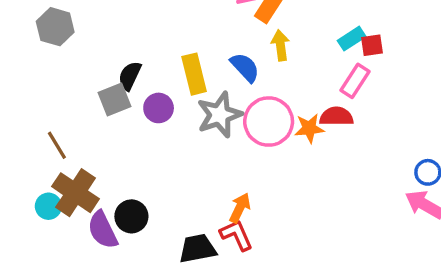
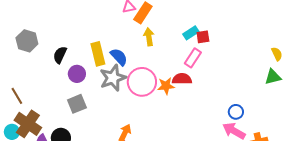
gray hexagon: (55, 27) -> (27, 41), moved
blue semicircle: (245, 67) -> (119, 57), moved
gray square: (114, 100) -> (77, 104), moved

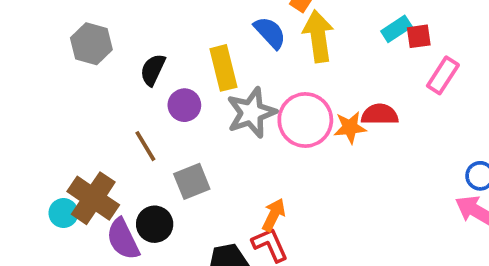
yellow arrow: (149, 37) -> (318, 36), size x1.5
blue semicircle: (119, 57) -> (270, 33), moved
pink rectangle: (193, 58) -> (443, 75), moved
brown line: (17, 96) -> (145, 146), moved
gray square: (77, 104) -> (192, 181), moved

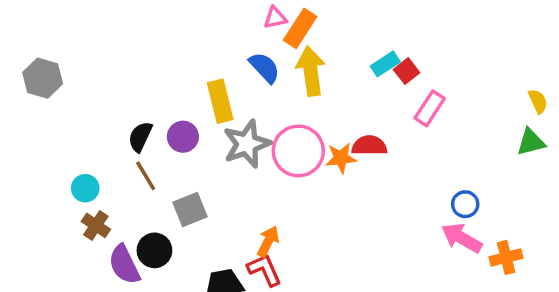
red square: (419, 36) -> (407, 71), turned -30
gray hexagon: (91, 44) -> (43, 78), moved
black semicircle: (153, 70) -> (140, 137), moved
brown cross: (93, 198) -> (96, 225), size x0.6
cyan circle: (63, 213) -> (85, 188), moved

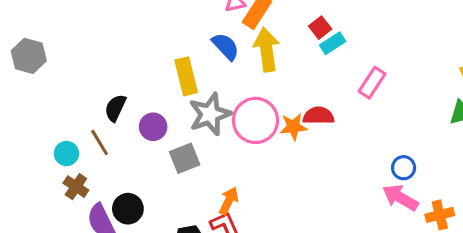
red square: (407, 71) -> (320, 28), moved
purple circle: (183, 137) -> (153, 127), moved
brown line: (146, 176) -> (100, 143), moved
gray square: (190, 210) -> (185, 158), moved

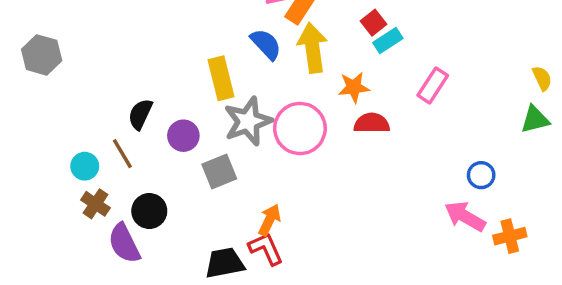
orange star: (293, 127) -> (354, 87), moved
blue circle: (404, 168) -> (481, 175), moved
black circle: (128, 209) -> (149, 211), moved

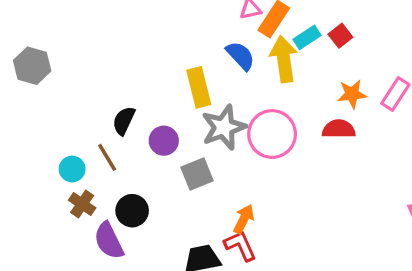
cyan rectangle: (388, 41) -> (307, 37), moved
orange star: (354, 87) -> (352, 94), moved

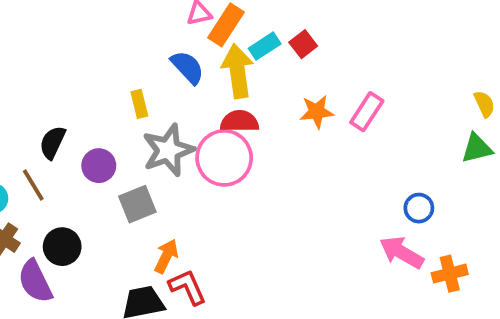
yellow rectangle: (199, 87) -> (139, 104), size x0.6
red semicircle: (339, 129) -> (240, 121), moved
orange arrow: (244, 219) -> (166, 256), moved

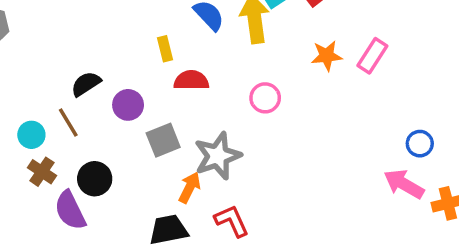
red semicircle: (240, 121) -> (191, 80), moved
black semicircle: (53, 142) -> (86, 84), turned 32
gray star: (168, 150) -> (218, 156), moved
pink circle: (224, 158) -> (265, 98), moved, size x0.6
red L-shape: (187, 287) -> (232, 221), moved

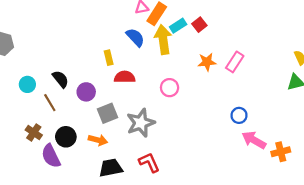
black semicircle: (86, 84) -> (61, 79), turned 84
cyan circle: (31, 135) -> (27, 84), moved
blue circle: (420, 144) -> (239, 115), moved
orange arrow: (190, 188) -> (98, 140), moved, turned 78

